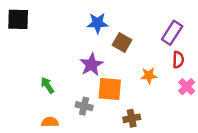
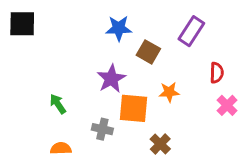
purple rectangle: (172, 33) -> (191, 31), moved
orange star: (149, 76) -> (169, 92), moved
brown cross: (132, 118) -> (160, 144), turned -35

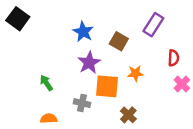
black square: (22, 24) -> (18, 19), turned 35
blue star: (119, 28) -> (83, 32), moved, turned 30

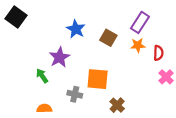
purple star: (89, 63) -> (60, 57), moved
orange star: (135, 73) -> (138, 45), moved

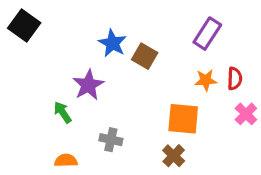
brown square: (108, 38) -> (145, 56), moved
orange star: (138, 45) -> (206, 80), moved
orange square: (98, 79) -> (183, 119), moved

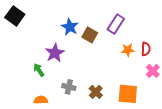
purple rectangle: (207, 34) -> (116, 24), moved
orange square: (183, 119) -> (128, 94), moved
brown cross: (174, 156) -> (96, 92), moved

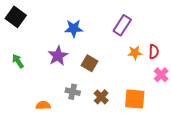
blue star: (70, 27) -> (74, 28), turned -30
brown square: (90, 35) -> (89, 63), moved
green arrow: (39, 70) -> (18, 61), moved

